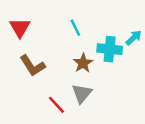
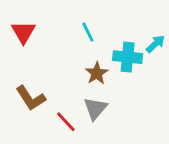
brown L-shape: (32, 66) -> (31, 98), moved

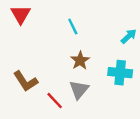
red triangle: (23, 32) -> (21, 14), moved
cyan cross: (128, 57) -> (120, 73), moved

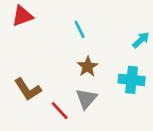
red triangle: (21, 14) -> (22, 16), turned 40

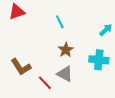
gray triangle: (86, 99) -> (65, 74), turned -42

